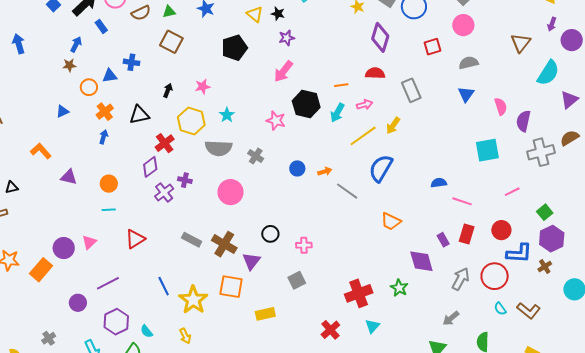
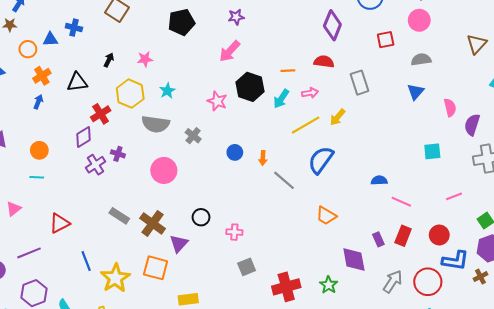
cyan square: (487, 150) -> (432, 151), size x0.7
orange arrow: (325, 171) -> (263, 158), turned 104
red triangle: (135, 239) -> (59, 223), moved
gray square: (297, 280) -> (247, 267), moved

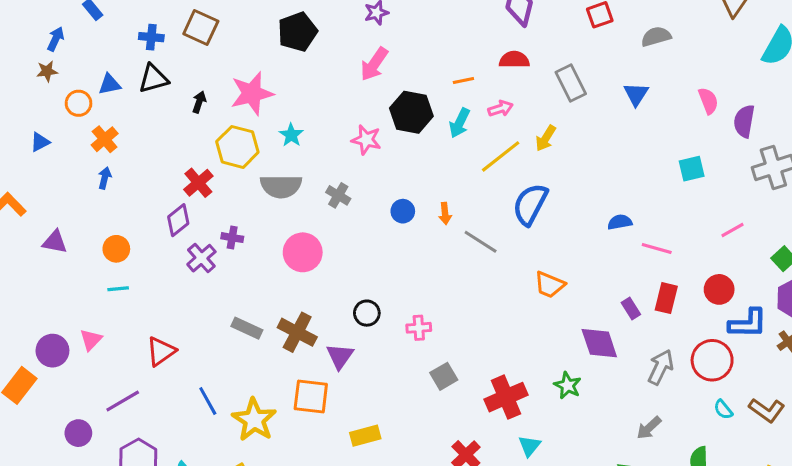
blue cross: (74, 28) -> (151, 37), moved
pink star: (145, 59) -> (252, 93), size x1.8
black triangle: (77, 82) -> (153, 79), moved
blue triangle: (416, 92) -> (636, 94), moved

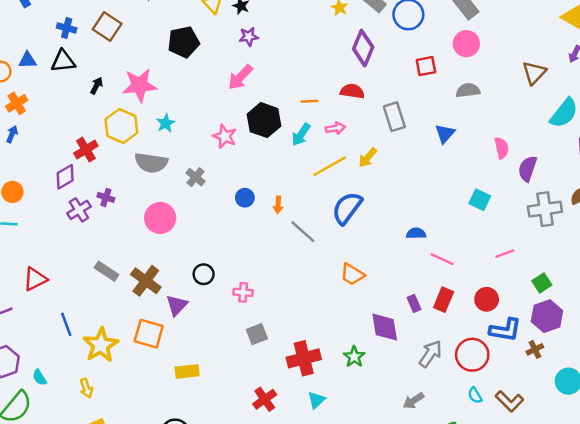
cyan square: (692, 169) -> (480, 200), turned 30

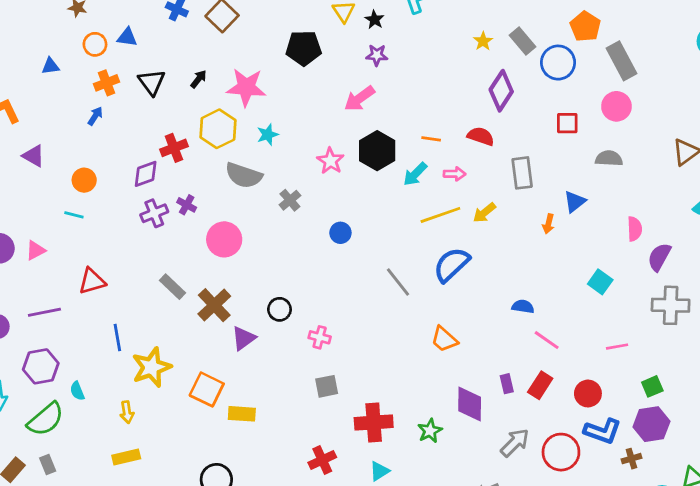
black triangle: (63, 61) -> (152, 82), moved, turned 50
orange arrow: (278, 205) -> (548, 224), moved
pink circle: (160, 218) -> (224, 239), moved
orange square: (149, 334) -> (207, 389), moved

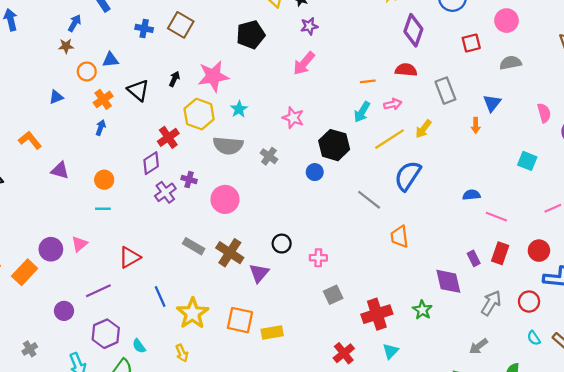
black hexagon: (377, 151) -> (334, 145), moved
orange trapezoid: (444, 339) -> (400, 237), moved, turned 55
red circle: (561, 452) -> (529, 302), size x0.7

